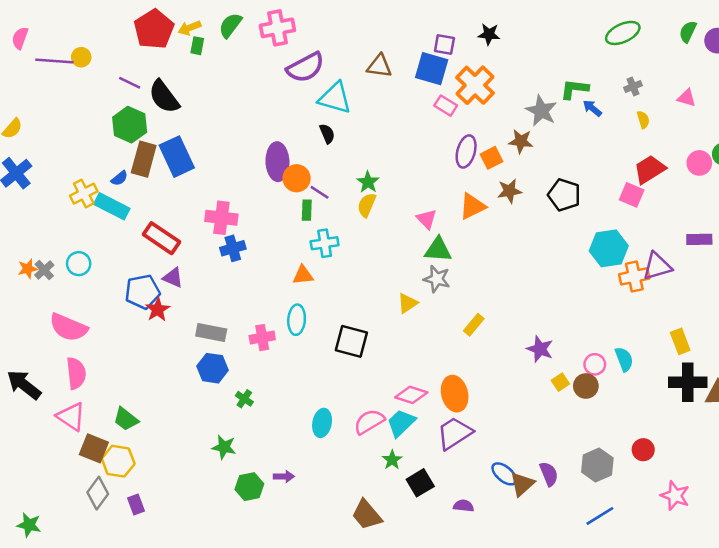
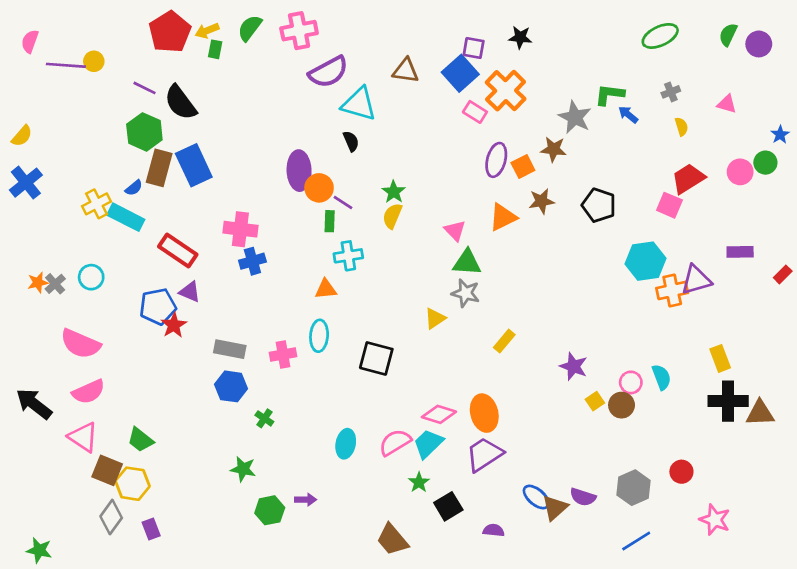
blue square: (432, 69) -> (460, 73), turned 32
pink semicircle: (76, 373) -> (89, 392), turned 72
purple semicircle: (549, 474) -> (583, 497), turned 130

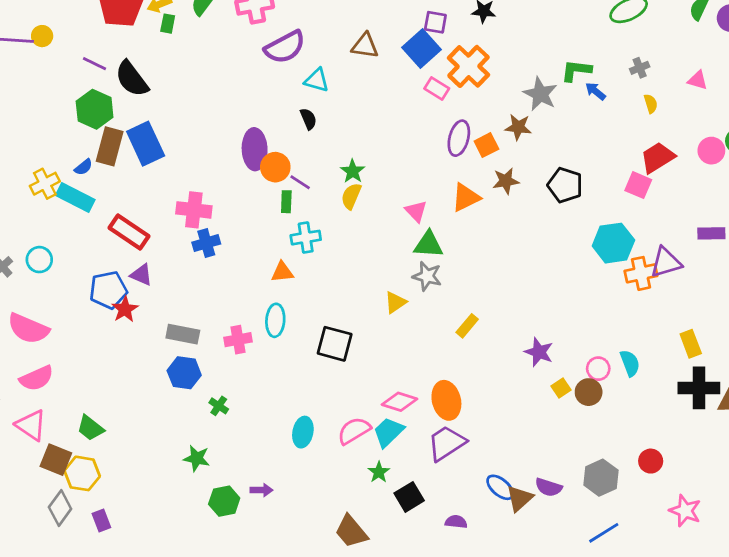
cyan triangle: (359, 104) -> (317, 80), size x0.7

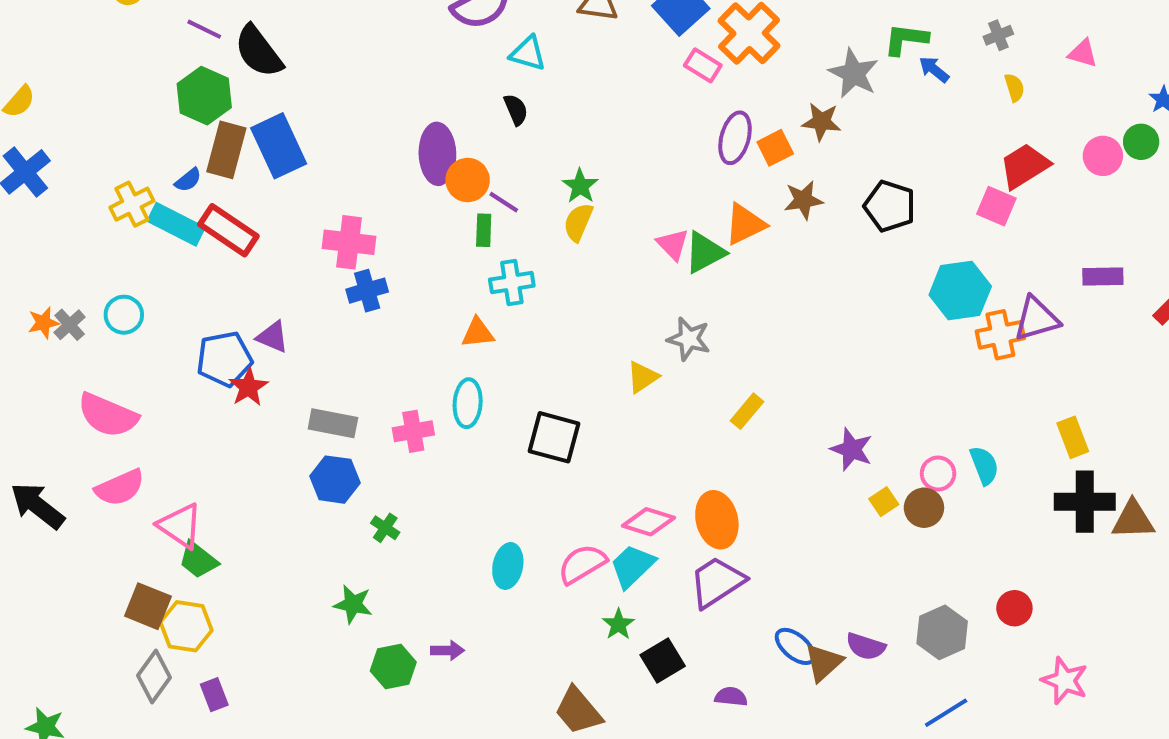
red rectangle: (129, 232) -> (228, 230), moved
green triangle: (428, 244) -> (705, 252), moved, turned -32
pink triangle: (31, 425) -> (180, 526), moved

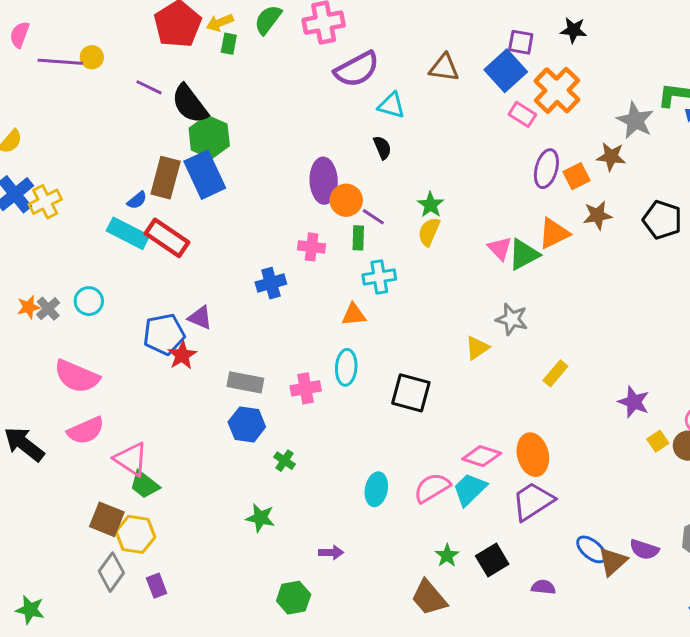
green hexagon: (204, 96) -> (209, 137), moved
yellow cross: (132, 204) -> (45, 202), moved
pink cross: (349, 242) -> (312, 247), moved, size x0.7
green star: (618, 624) -> (447, 555), moved
green hexagon: (393, 667) -> (294, 598), moved

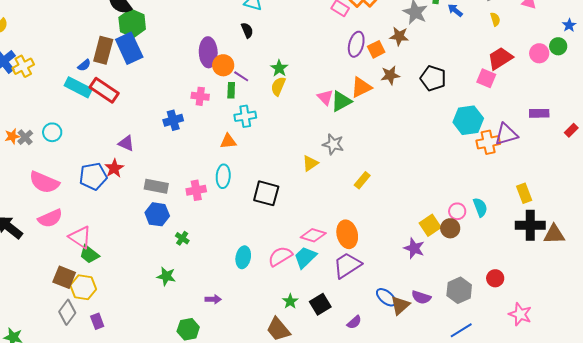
blue pentagon: (164, 334) -> (93, 176), moved
purple star: (634, 402) -> (414, 248), moved
yellow square: (658, 441) -> (430, 225), size x1.5
purple semicircle: (543, 587) -> (354, 322), turned 133

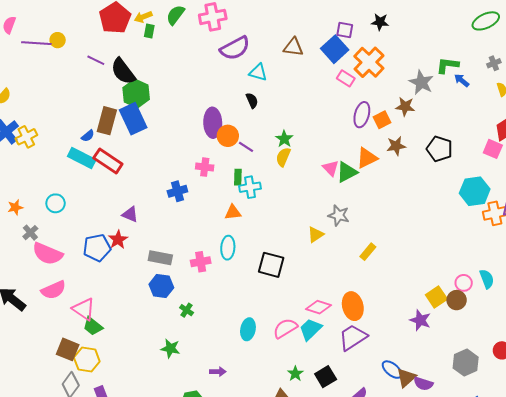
green rectangle: (231, 90) -> (238, 177), moved
gray cross: (25, 137) -> (30, 233), moved
purple semicircle: (421, 297) -> (423, 384), moved

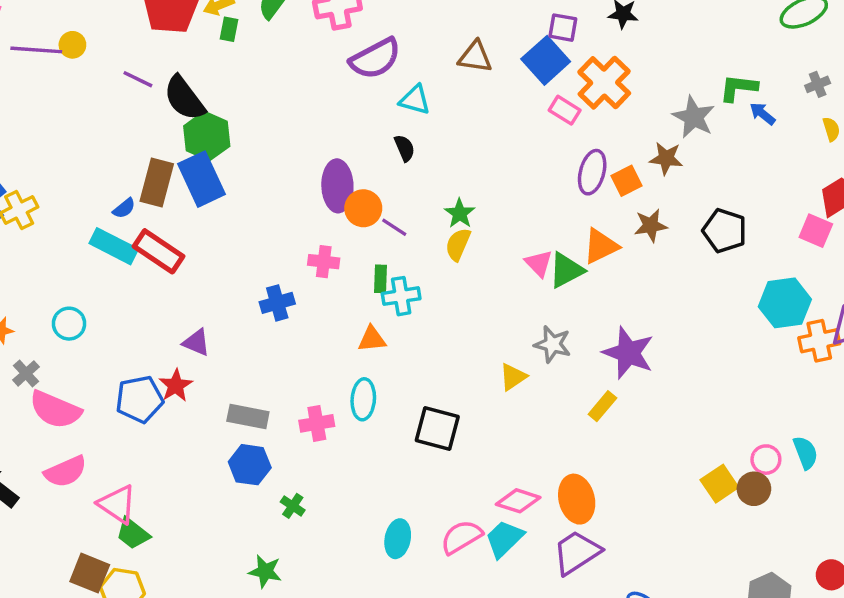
purple star: (420, 320) -> (628, 353), moved, size x1.4

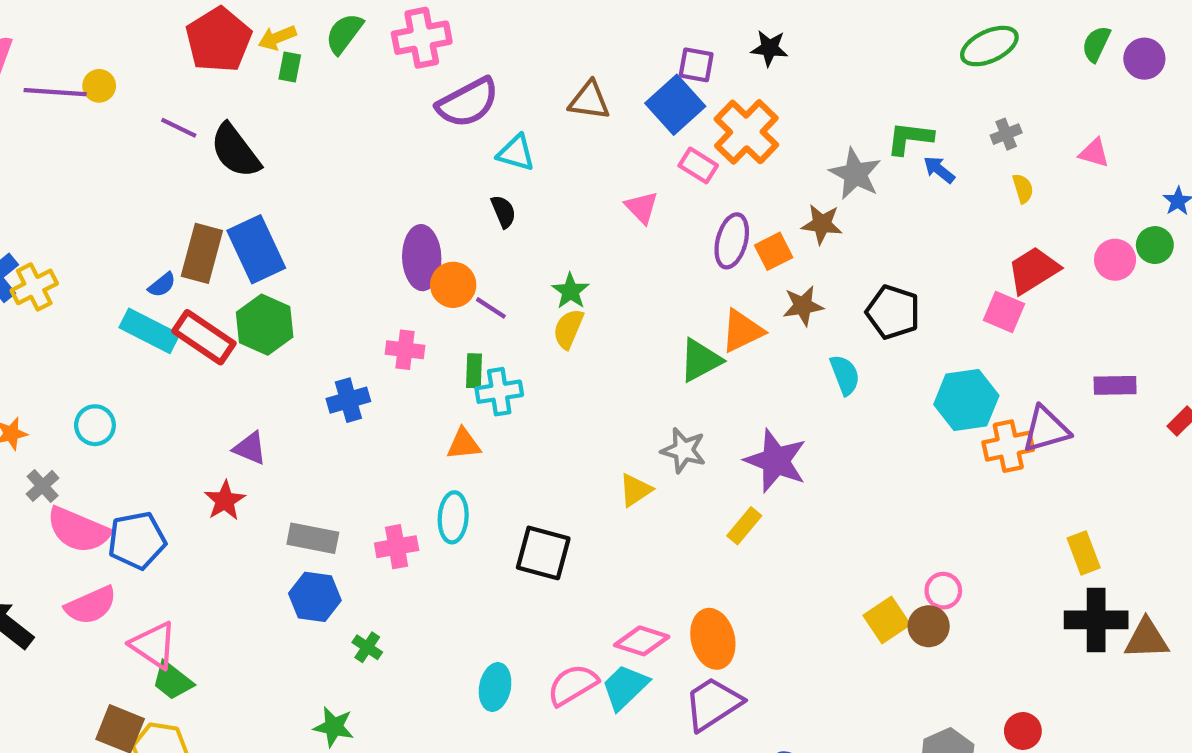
green hexagon: (207, 136) -> (265, 325), moved
pink triangle: (539, 263) -> (642, 207), moved
blue pentagon: (140, 399) -> (137, 540), moved
cyan semicircle: (806, 453) -> (845, 375), moved

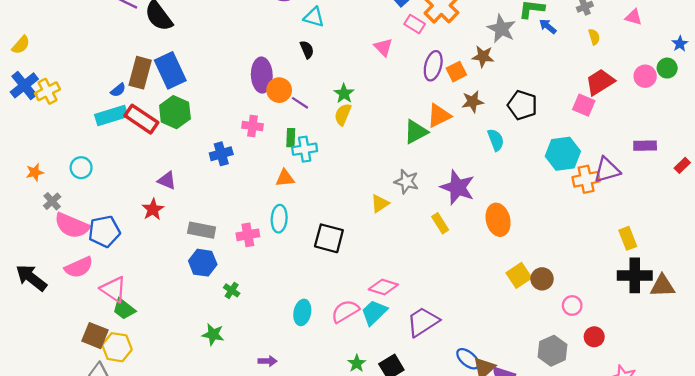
cyan rectangle: (149, 331) -> (111, 116), turned -44
yellow rectangle: (744, 526) -> (440, 223), turned -72
pink circle: (943, 591) -> (572, 305), moved
orange ellipse: (713, 639) -> (498, 220), moved

